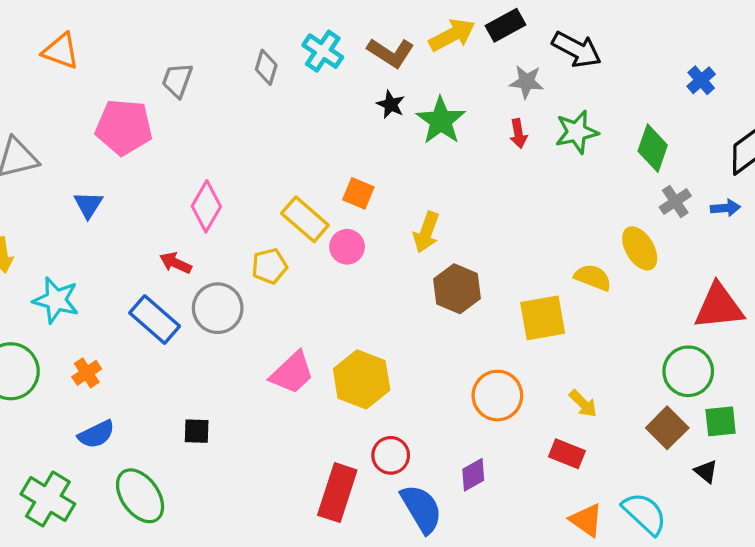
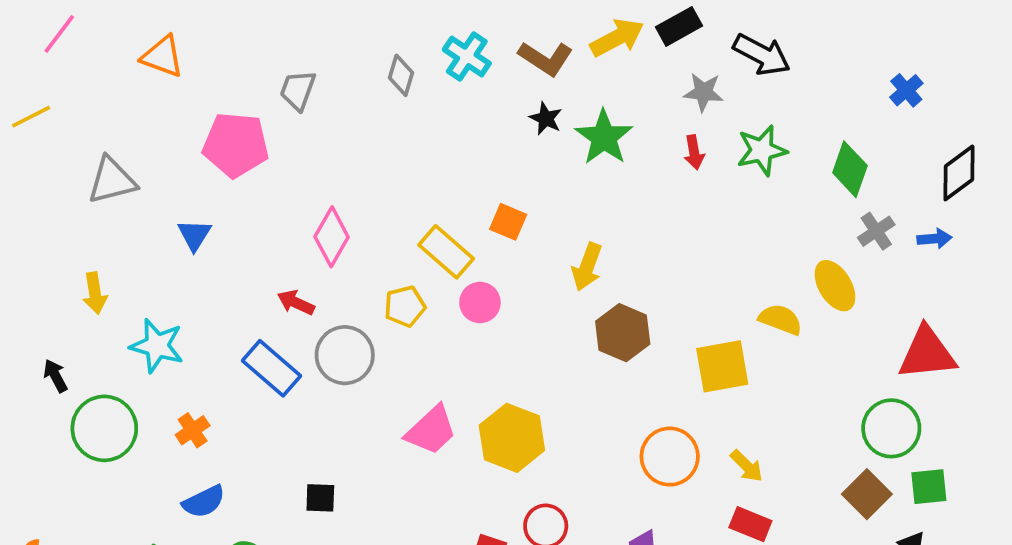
pink circle: (347, 247) -> (480, 303), moved
yellow arrow: (583, 404) -> (747, 466), moved

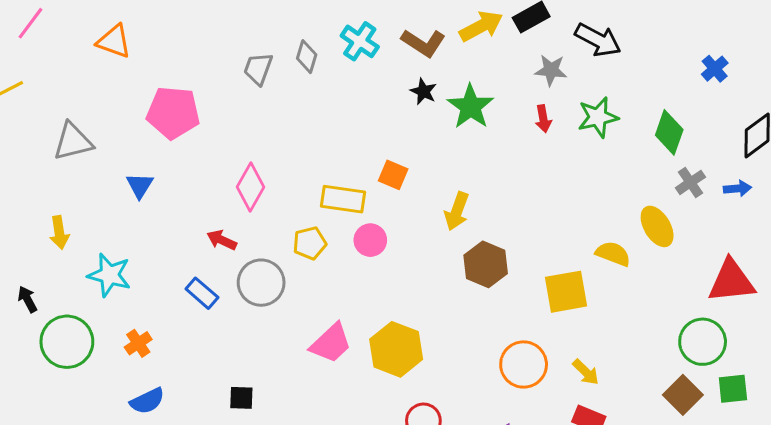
gray trapezoid: (298, 90) -> (258, 69), moved
yellow rectangle: (446, 252) -> (343, 199), turned -33
blue rectangle: (271, 368) -> (202, 293), size x0.7

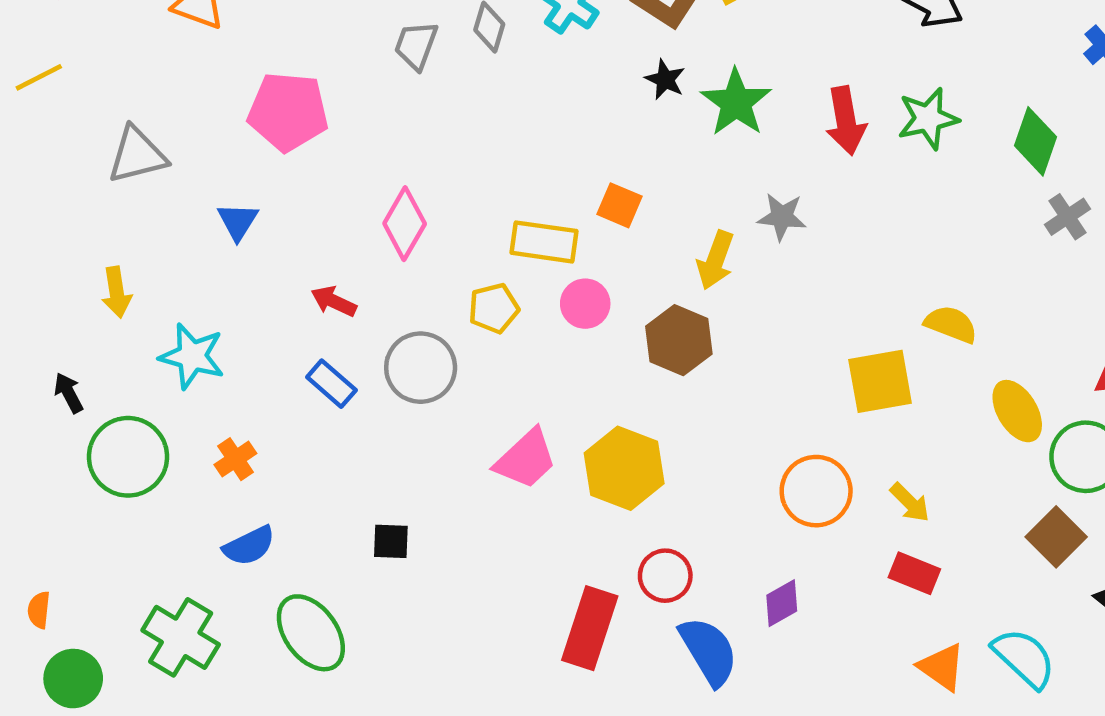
gray star: (551, 70) -> (782, 217), moved
red arrow: (543, 119) -> (846, 121), size x1.6
yellow ellipse: (657, 226) -> (1017, 411), moved
red arrow: (222, 240) -> (334, 301), moved
brown hexagon: (486, 264) -> (679, 340), moved

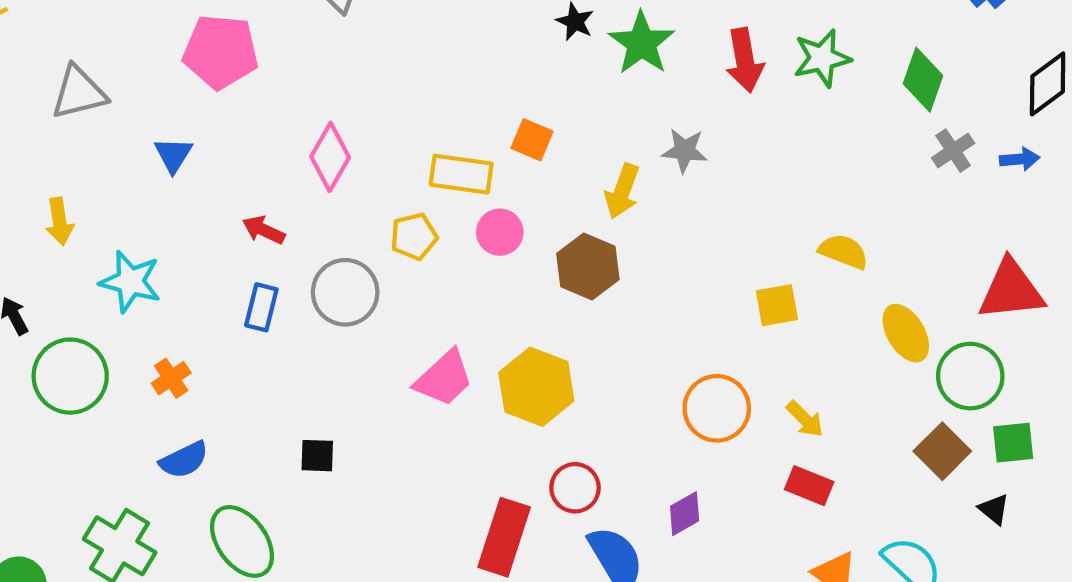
yellow square: (880, 381) -> (777, 305), size x0.7
blue rectangle: (331, 384) -> (261, 307), turned 63

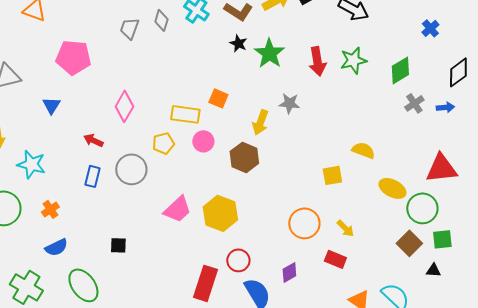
green diamond: (923, 80) -> (400, 70), turned 40
yellow ellipse: (906, 333) -> (392, 188), turned -32
red rectangle: (809, 486) -> (335, 259), moved
black triangle: (994, 509) -> (433, 270), turned -35

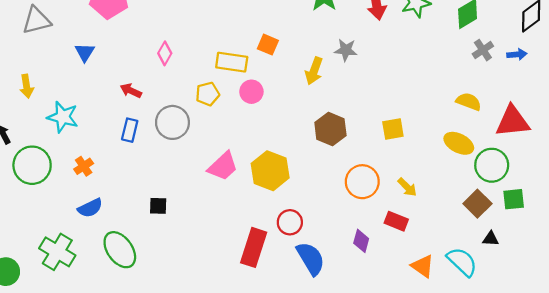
pink diamond: (124, 106) -> (165, 53), size x0.7
yellow semicircle: (363, 150) -> (469, 102), moved
brown hexagon: (244, 157) -> (330, 129), moved
black triangle: (433, 270) -> (491, 239), moved
purple diamond: (289, 272) -> (361, 241), moved, turned -45

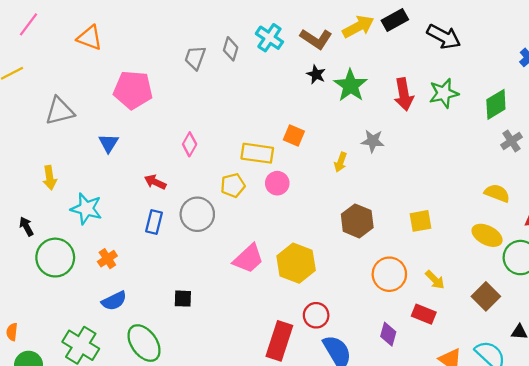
yellow arrow: (314, 71) -> (341, 162), size x0.7
brown square: (477, 204) -> (486, 296), moved

